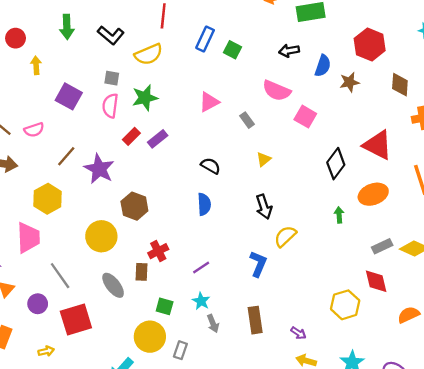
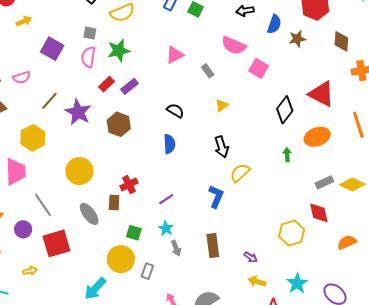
yellow arrow: (36, 65) -> (24, 21), turned 70
brown hexagon: (134, 206) -> (119, 124), moved

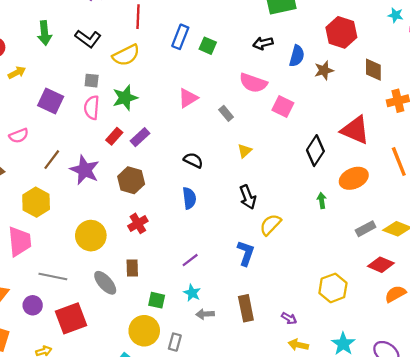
red cross: (129, 184) -> (138, 223), moved
gray line: (43, 205) -> (53, 277), turned -40
red diamond: (319, 213) -> (381, 265), moved, turned -50
gray arrow: (176, 248) -> (205, 314), turned 112

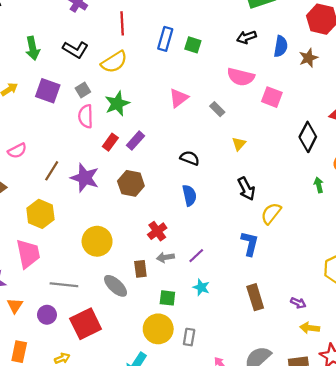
gray square: (92, 81) -> (83, 90), turned -32
purple square: (51, 101) -> (48, 91), moved
red cross: (138, 223) -> (157, 231), moved
gray arrow: (205, 314) -> (165, 257), moved

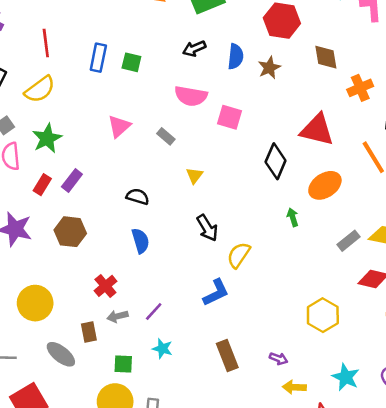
blue L-shape: (250, 244) -> (216, 293), turned 55

